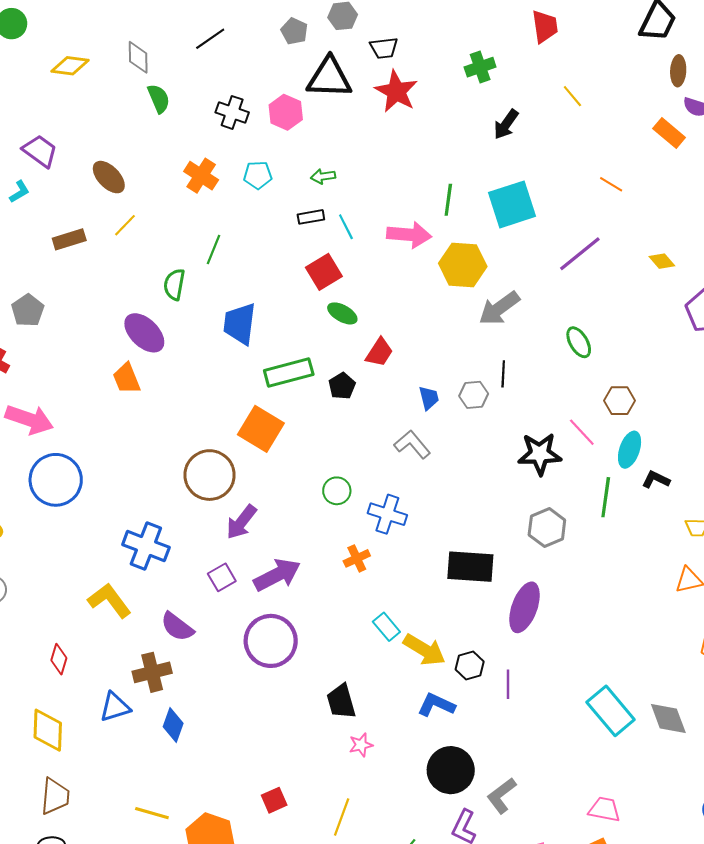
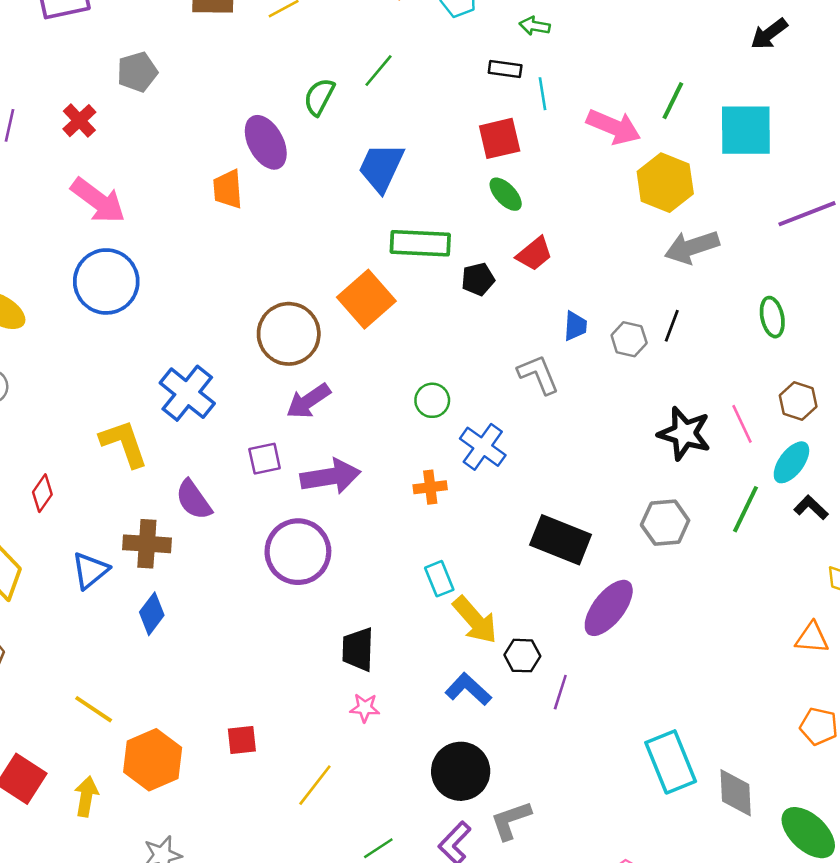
blue triangle: (115, 707) -> (90, 570), turned -40

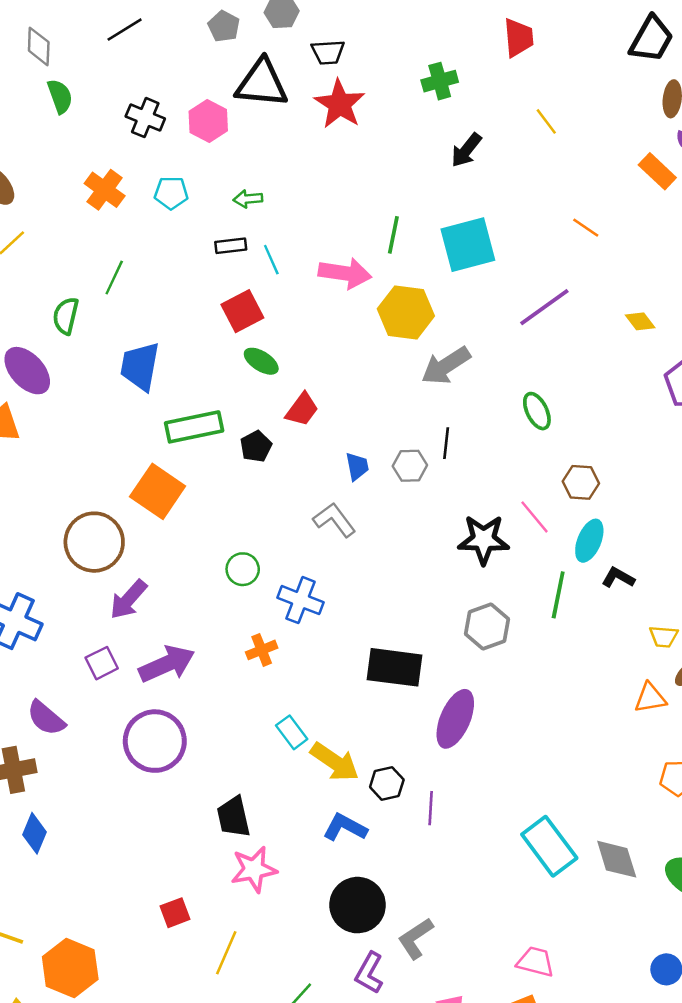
pink star: (365, 708) -> (254, 869), size x1.6
red square: (242, 740) -> (175, 913), moved

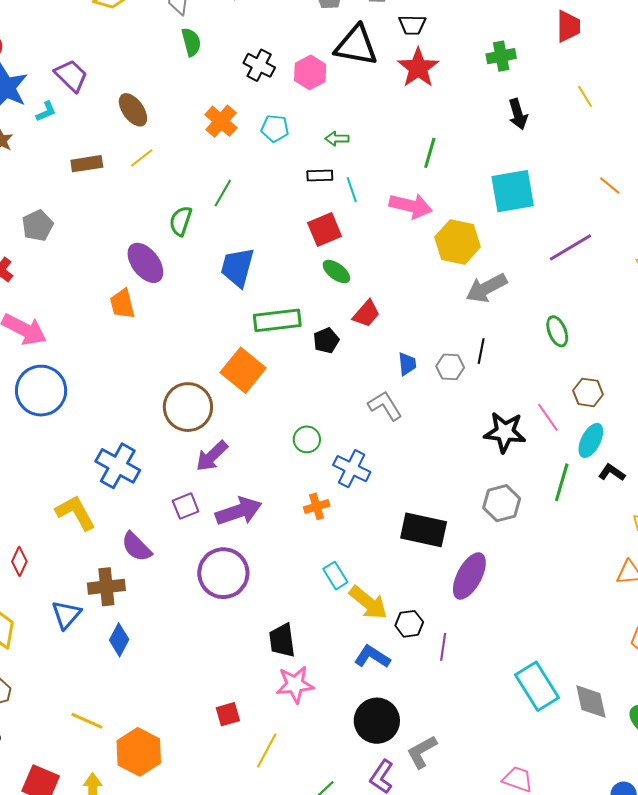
black arrow: (466, 150) -> (518, 114), turned -60
green line: (393, 235) -> (430, 153), moved

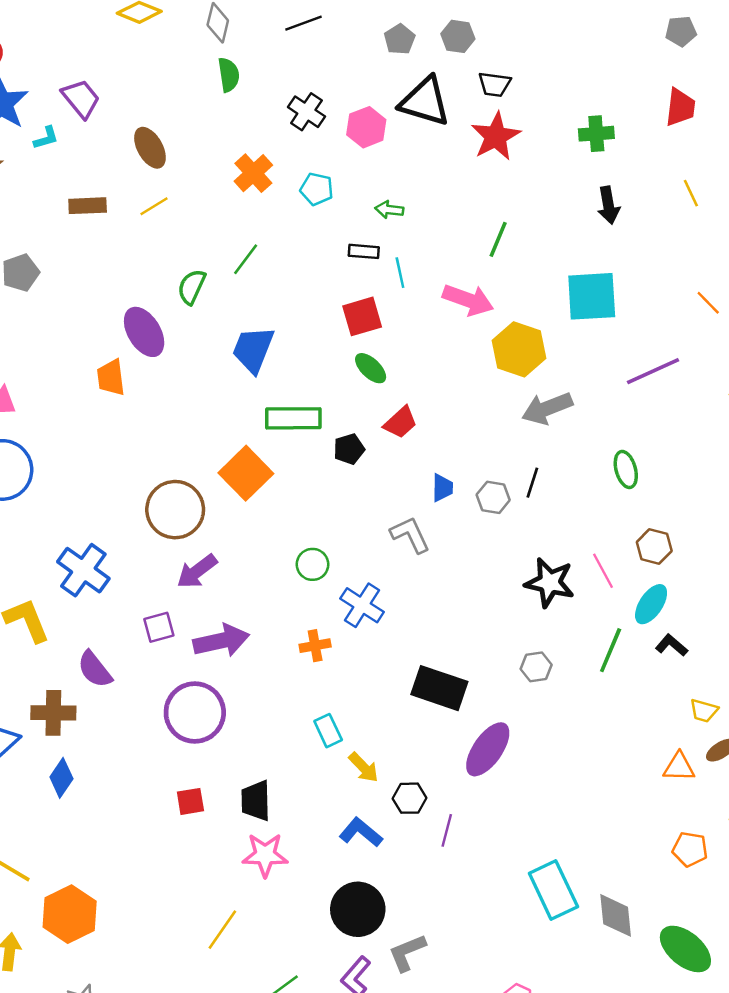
gray hexagon: (502, 503) -> (536, 667), size x0.7
yellow arrow: (368, 603) -> (364, 767), size x0.7
red square: (228, 714) -> (190, 801), moved

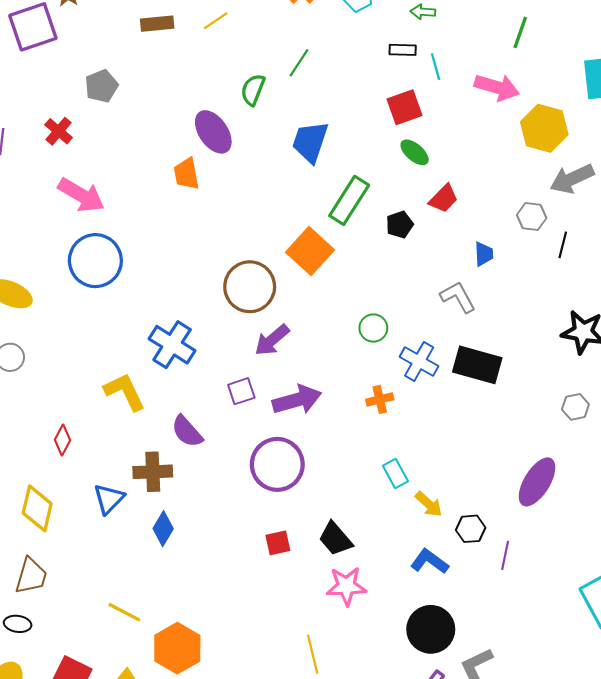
green rectangle: (293, 418) -> (349, 200), turned -54
gray hexagon: (493, 497) -> (532, 217), moved
black rectangle: (439, 688) -> (477, 365), moved
black trapezoid: (256, 801) -> (335, 539), turned -36
yellow line: (222, 930) -> (313, 654), turned -45

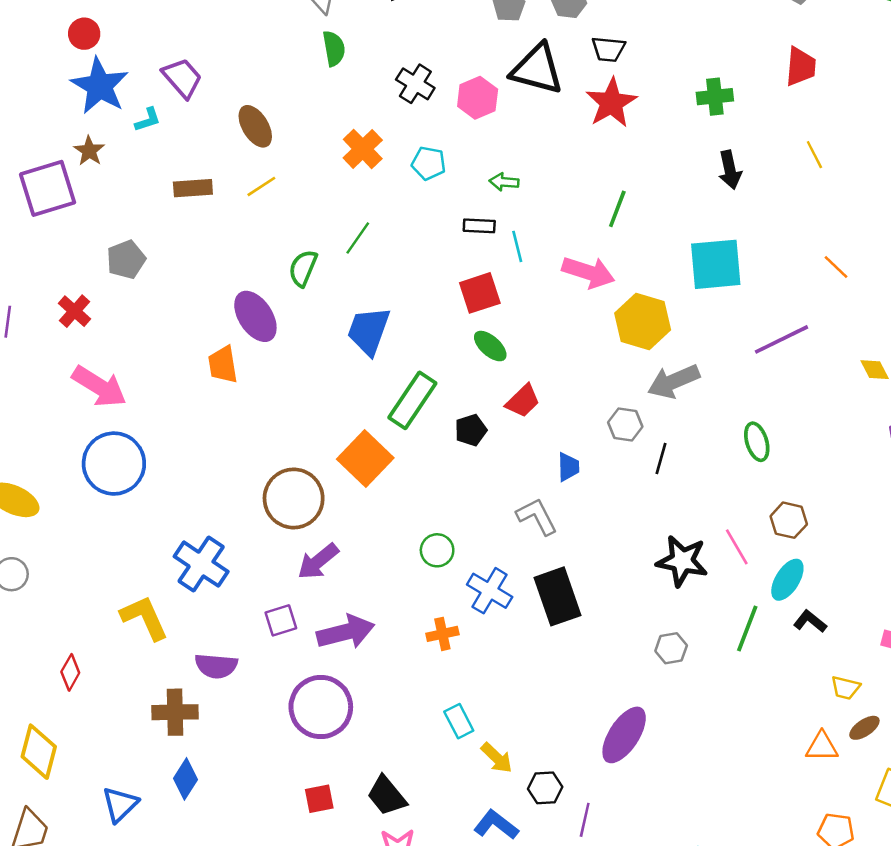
black rectangle: (477, 365) -> (557, 596), turned 54
purple semicircle: (187, 431) -> (216, 666), turned -45
blue triangle: (109, 499) -> (120, 804), moved

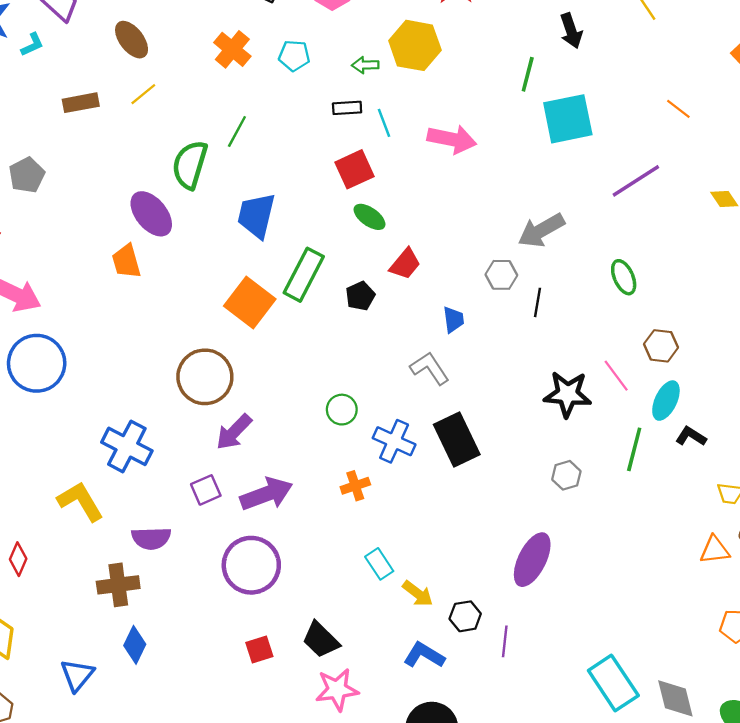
green line: (617, 209) -> (528, 74), moved
green semicircle: (303, 268) -> (190, 165), size x1.4
yellow hexagon: (643, 322) -> (415, 45), moved
orange square: (365, 459) -> (250, 302), moved

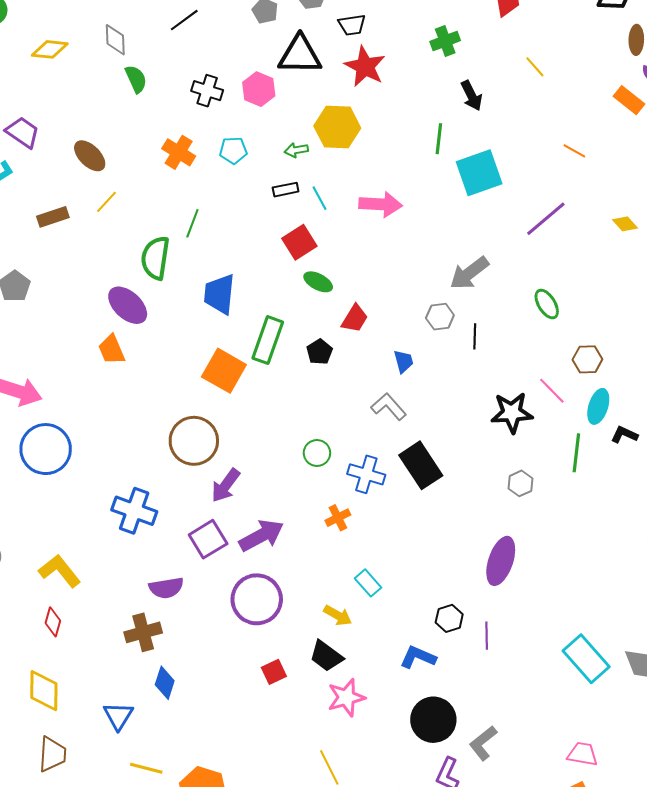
purple square: (206, 490) -> (208, 539), size x1.4
yellow L-shape: (80, 501) -> (60, 571), moved
yellow arrow: (418, 594) -> (338, 615), moved

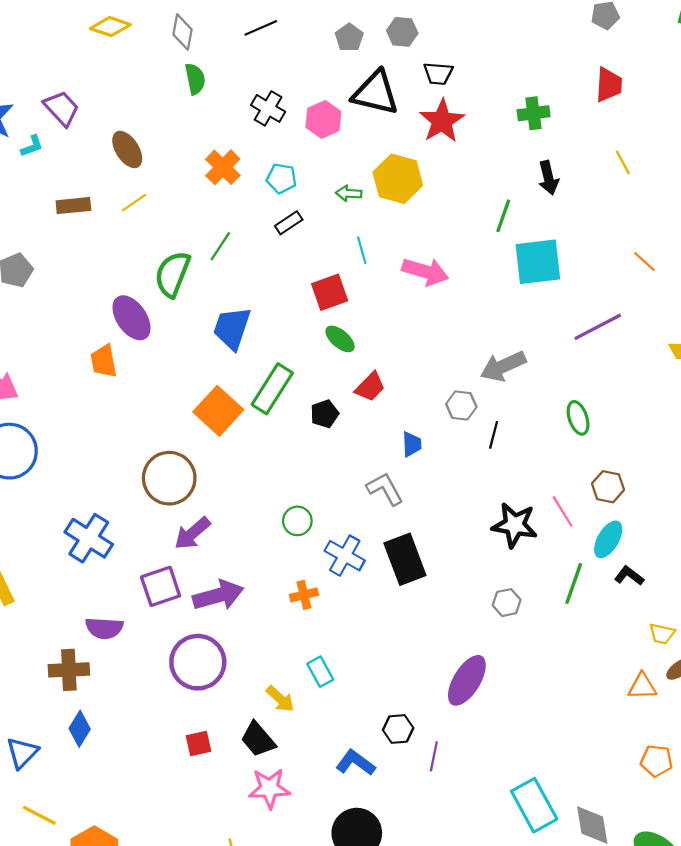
black rectangle: (286, 190) -> (289, 223), moved, turned -35

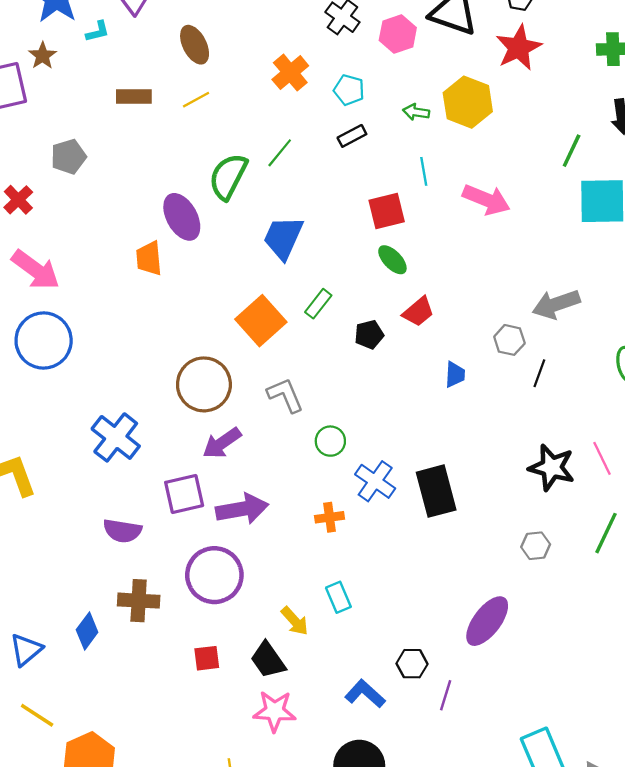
green rectangle: (272, 389) -> (318, 304), size x0.6
gray L-shape: (385, 489) -> (285, 395), moved
brown cross: (69, 670) -> (139, 601), moved

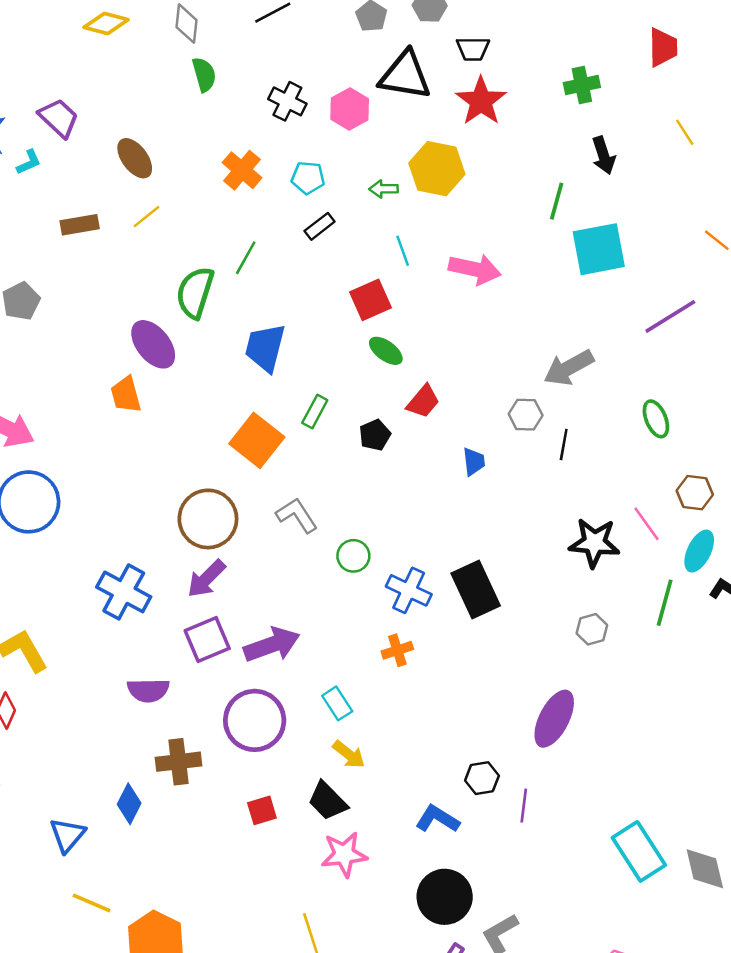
purple arrow: (222, 443) -> (206, 579), moved
orange cross: (330, 517) -> (397, 650), moved
cyan rectangle: (338, 597) -> (337, 703), moved

